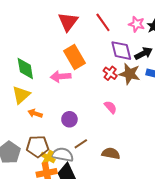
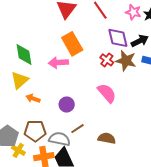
pink semicircle: (110, 107) -> (107, 93), size x1.5
yellow cross: (48, 158) -> (18, 150), moved

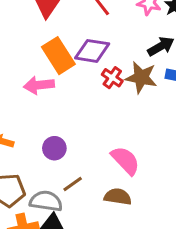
purple diamond: (118, 38) -> (92, 51), moved, turned -65
pink semicircle: (107, 93) -> (125, 160), moved

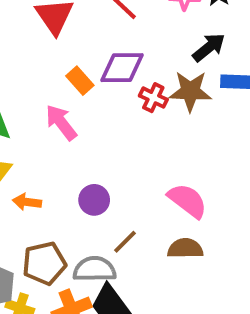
orange rectangle: (58, 56) -> (80, 81), size x0.6
pink arrow: (39, 85) -> (61, 122), turned 68

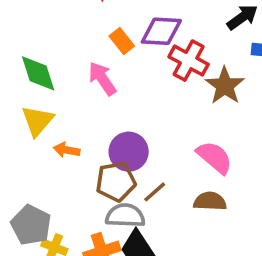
brown star: (190, 91) -> (225, 86), moved, turned 30
red cross: (153, 98) -> (189, 61), size x1.5
purple circle: (94, 200) -> (129, 152), size x1.4
brown pentagon: (44, 263) -> (116, 182), moved

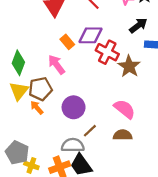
green diamond: (38, 73) -> (18, 63), turned 40
orange arrow: (67, 150) -> (37, 108), turned 40
brown pentagon: (116, 182) -> (40, 89), moved

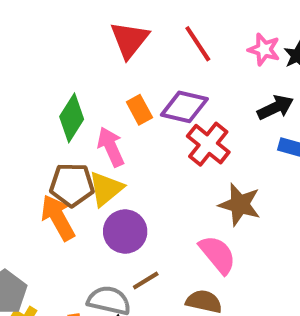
green diamond: (18, 63) -> (72, 118), moved
brown star: (129, 66) -> (240, 204), moved, turned -30
yellow triangle: (19, 91) -> (106, 189), moved
orange arrow: (37, 108) -> (58, 218), size x1.6

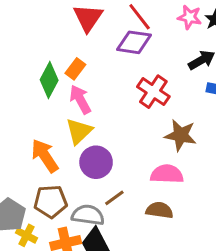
purple diamond: (184, 107) -> (134, 42), moved
orange rectangle: (139, 110) -> (75, 69), moved, turned 70
brown pentagon: (72, 185) -> (51, 201), moved
pink semicircle: (218, 255) -> (167, 174), turned -44

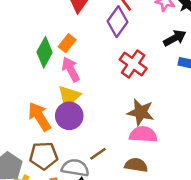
purple diamond: (134, 42) -> (118, 22), turned -64
brown star: (181, 135) -> (141, 112), moved
purple circle: (96, 162) -> (69, 116), moved

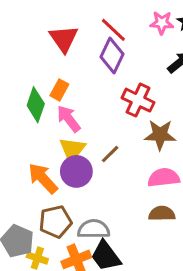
brown star: (141, 112) -> (160, 135), moved
brown line: (98, 154) -> (110, 154), moved

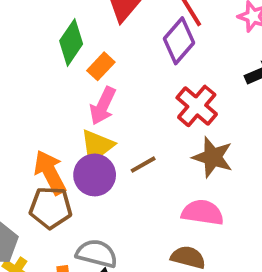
green diamond: (36, 105) -> (71, 42), moved
pink arrow: (69, 119) -> (103, 106), turned -132
brown pentagon: (55, 222) -> (51, 208), moved

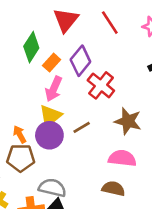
purple diamond: (179, 41) -> (80, 61), moved
red cross: (197, 106) -> (101, 85), moved
orange arrow: (50, 172) -> (20, 134), size x0.6

